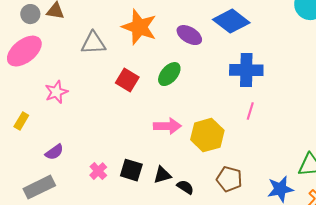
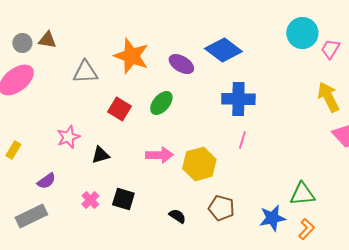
pink star: (56, 92) -> (68, 137), moved
black triangle: (162, 175) -> (100, 155), moved

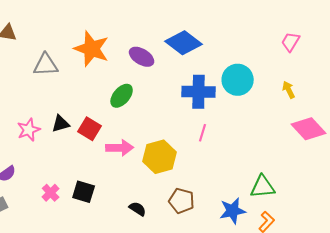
cyan circle: (302, 33) -> (238, 80), moved
yellow arrow: (328, 97) -> (289, 90), size x0.6
red square: (119, 109) -> (90, 129), moved
black triangle: (100, 155) -> (61, 124), moved

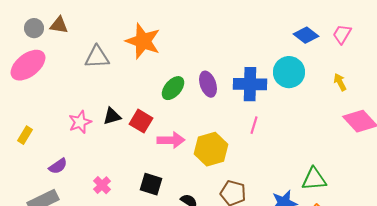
blue diamond: (184, 43) -> (306, 35), moved, size x0.7
purple ellipse: (142, 57) -> (208, 84), moved, turned 40
black square: (84, 192) -> (151, 184), moved

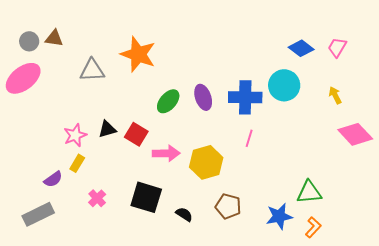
yellow rectangle: (25, 135) -> (77, 163), moved
black square: (151, 184) -> (146, 197), size x1.4

